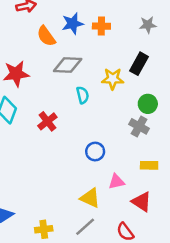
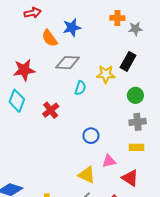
orange cross: (101, 26) -> (117, 18), moved
cyan semicircle: (83, 95) -> (80, 88), turned 32
gray cross: (139, 126) -> (138, 122), moved, turned -35

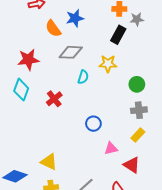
black rectangle: (128, 61) -> (118, 35), moved
yellow rectangle: (136, 147) -> (138, 135), turned -48
yellow triangle: (87, 175) -> (49, 162), moved

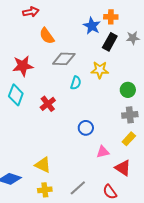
blue star: (75, 18) -> (92, 26), moved, turned -30
gray star: (137, 19) -> (133, 38), moved

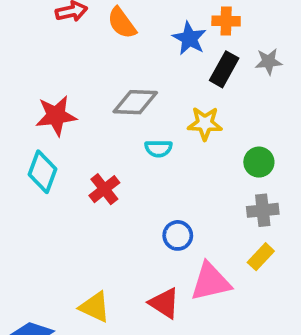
orange semicircle: (47, 36) -> (122, 23), moved
cyan semicircle: (76, 83) -> (158, 149), turned 72
pink triangle: (103, 152) -> (211, 282), size x1.6
red triangle: (123, 168) -> (164, 303), moved

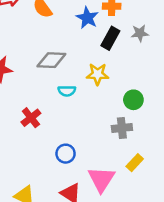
gray cross: (263, 210) -> (122, 128), moved
blue circle: (178, 235) -> (66, 154), moved
pink triangle: (211, 282) -> (101, 179), turned -44

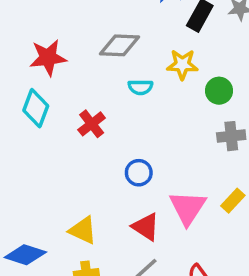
green circle: (133, 100) -> (219, 91), moved
gray cross: (122, 128) -> (231, 136), moved
yellow rectangle: (135, 163) -> (233, 201), moved

